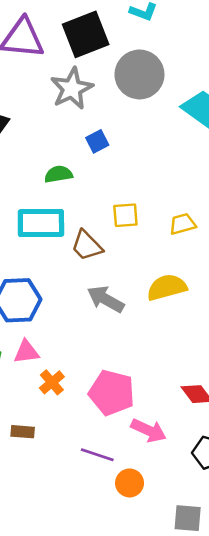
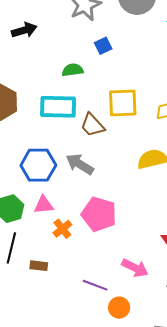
yellow square: (125, 215) -> (123, 103), size x1.5
gray arrow: (106, 299) -> (80, 164), moved
pink pentagon: (112, 393) -> (99, 214), moved

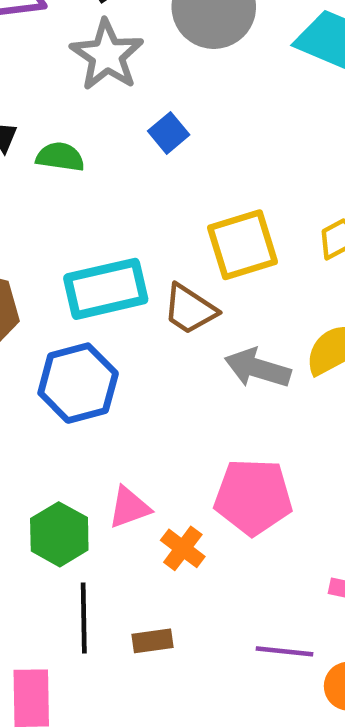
green semicircle: (73, 70) -> (60, 157), moved, turned 30
gray arrow: (80, 164) -> (258, 368), moved
blue hexagon: (38, 165) -> (78, 383), moved

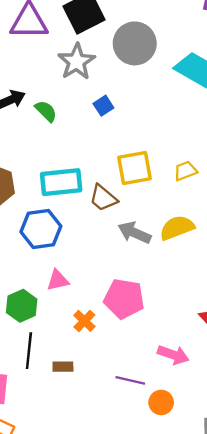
green semicircle: (60, 157) -> (46, 111), turned 30
pink triangle: (129, 508) -> (58, 280), moved

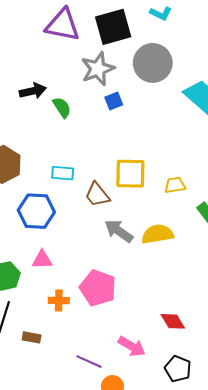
blue square: (103, 106) -> (114, 101), moved
cyan rectangle: (61, 182) -> (63, 173), size x0.6
orange cross: (84, 321) -> (59, 301), turned 36

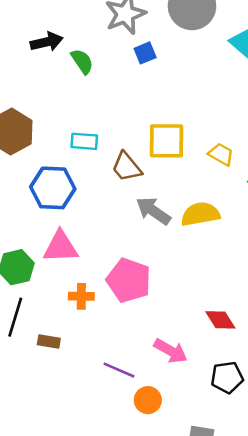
yellow trapezoid: (175, 185) -> (221, 154), turned 40
pink triangle: (42, 260) -> (61, 247), size x1.4
black pentagon: (178, 369) -> (227, 377), turned -30

